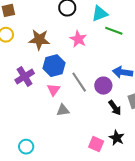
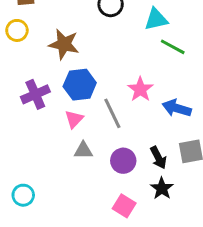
pink star: (78, 39) -> (140, 89), moved
purple circle: (103, 86) -> (123, 161), moved
black star: (117, 138) -> (162, 188), moved

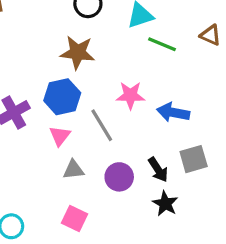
brown star: (64, 44) -> (78, 53), moved
pink star: (140, 89) -> (130, 95), turned -30
pink square: (124, 206) -> (75, 218), moved

